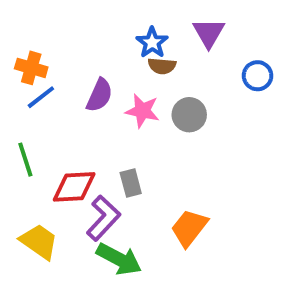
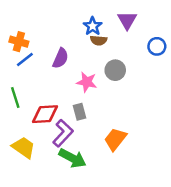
pink star: (142, 111) -> (87, 82), moved

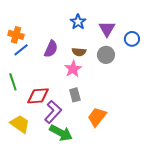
purple triangle: (127, 20) -> (107, 29), moved
brown semicircle: (99, 40) -> (79, 52), moved
gray circle: (115, 70) -> (106, 55), moved
pink star: (87, 82) -> (73, 69), turned 30
gray rectangle: (80, 112) -> (75, 95), moved

